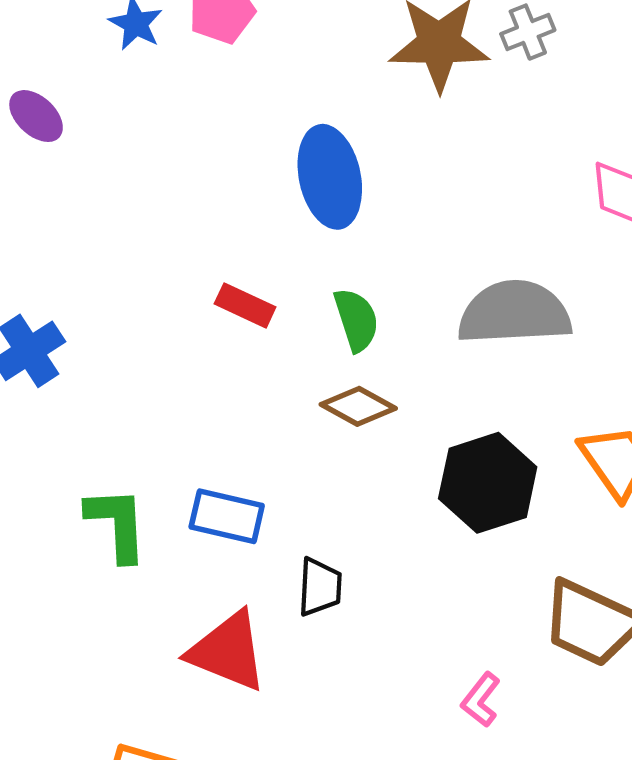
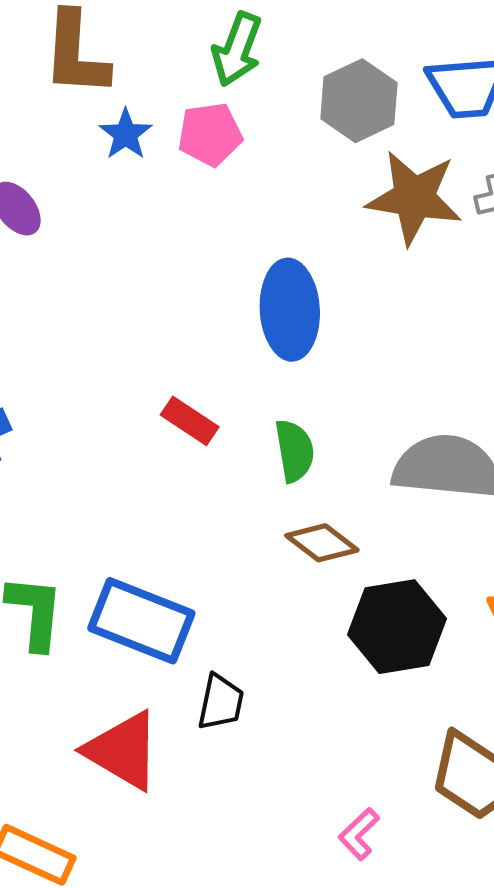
brown diamond: (358, 406) -> (322, 543), moved
blue rectangle: (227, 516) -> (141, 621), size x1.4

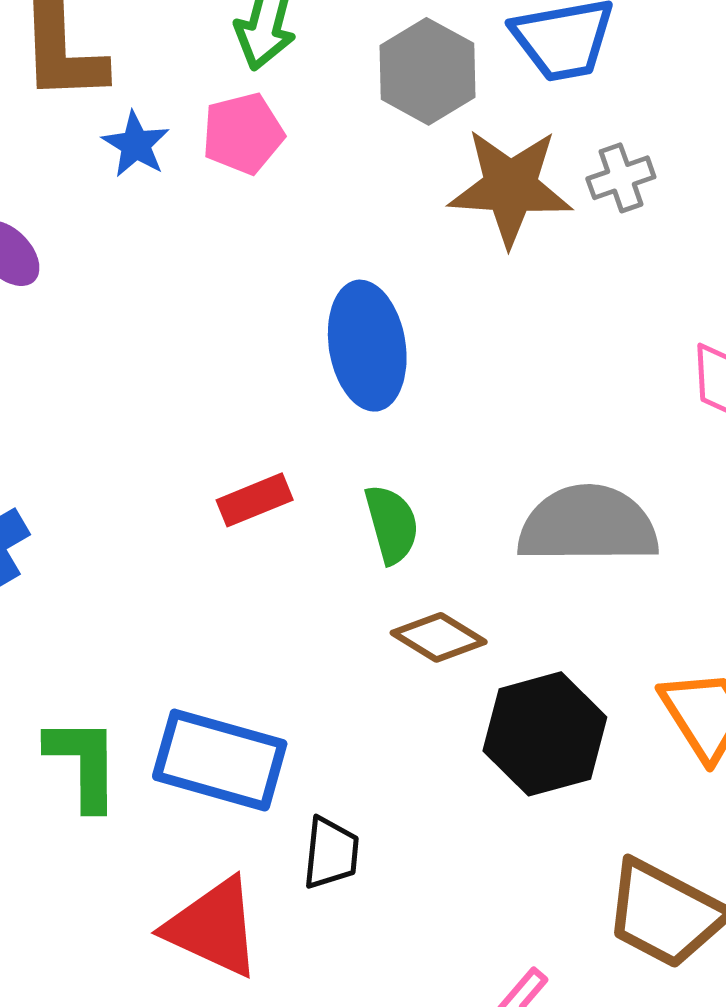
red rectangle: (190, 421) -> (255, 500), turned -50

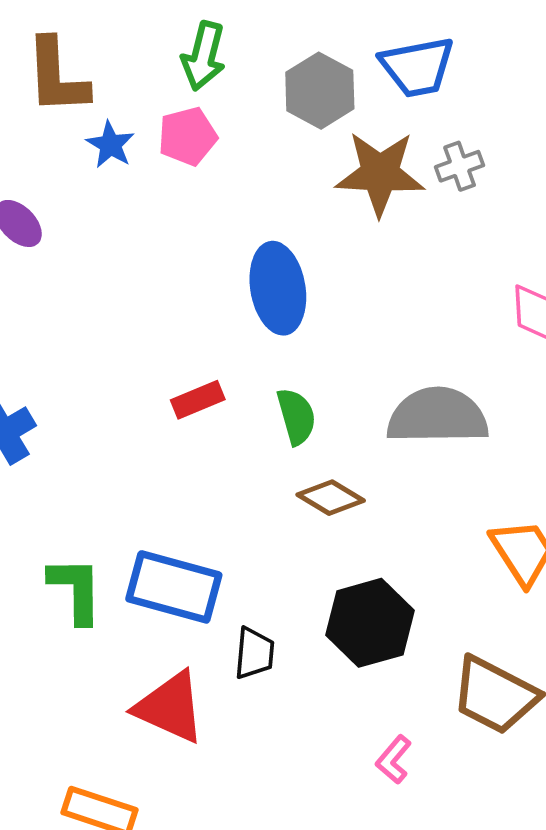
black hexagon: (545, 734) -> (370, 623), moved

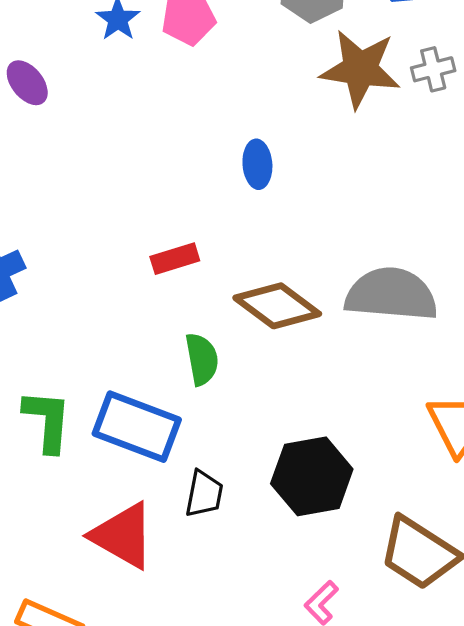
blue ellipse: (278, 288) -> (257, 164), size x0.6
green semicircle: (296, 416) -> (202, 359), moved
brown diamond: (331, 498) -> (277, 306), moved, size x1.4

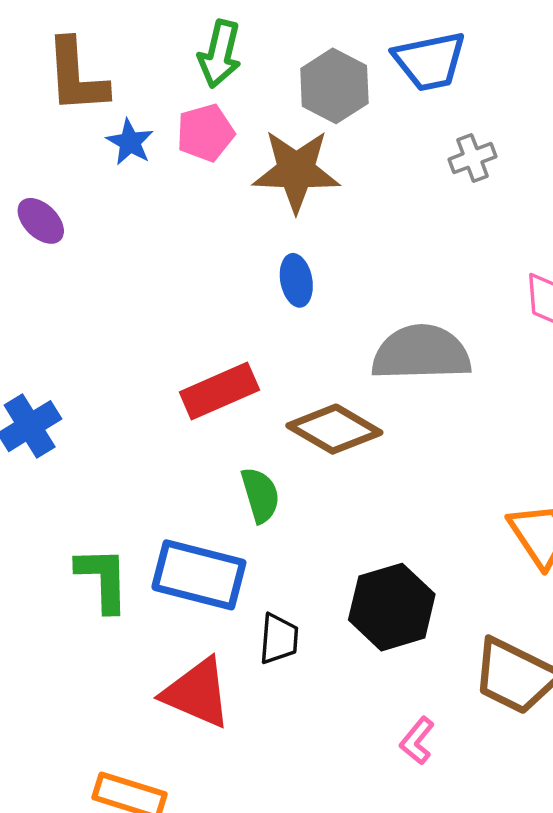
brown star: (360, 69) -> (296, 171), moved
red rectangle: (175, 259) -> (219, 391), size x1.5
gray semicircle: (391, 294) -> (421, 353), moved

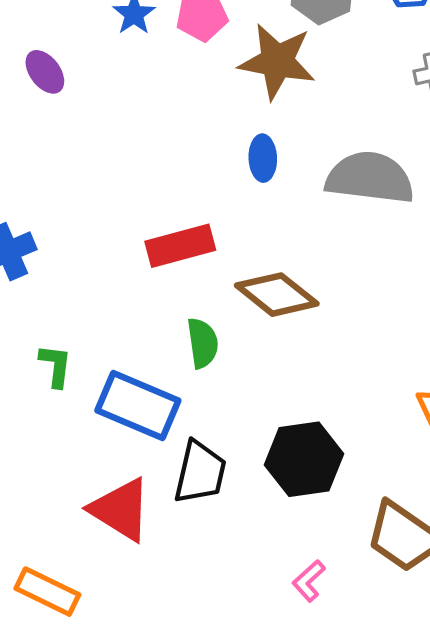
gray semicircle: (421, 353) -> (370, 178), moved
green L-shape: (103, 579) -> (56, 366), moved, size x0.7
black trapezoid: (279, 639) -> (200, 472), size x1.4

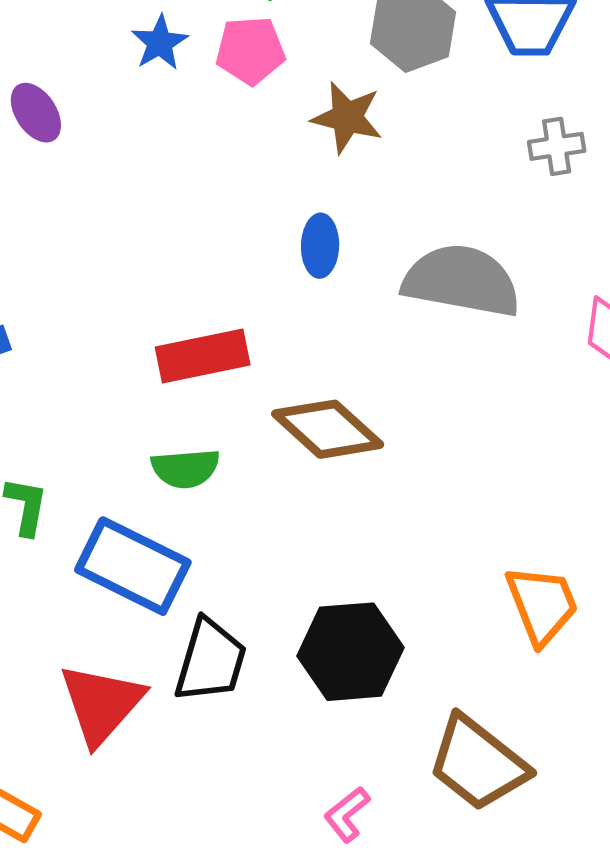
brown star: (277, 61) -> (347, 117), size x0.7
green semicircle: (203, 343) -> (185, 468), moved, turned 90
red triangle: (121, 510) -> (101, 704), turned 36

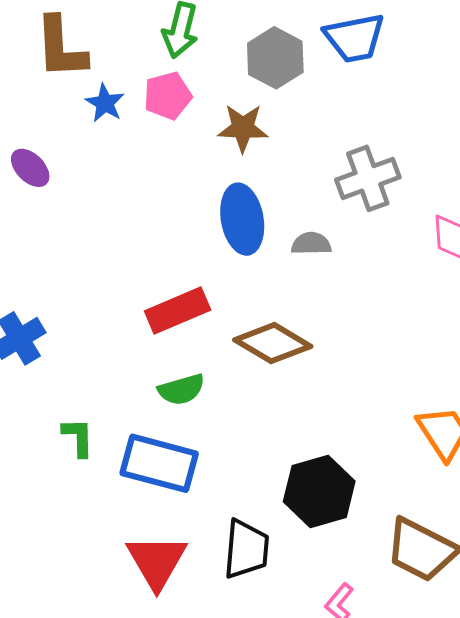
gray cross: (557, 146) -> (368, 178), moved, size x1.6
blue ellipse: (320, 246) -> (242, 219), size x1.6
gray semicircle: (461, 281) -> (311, 244), moved, size x0.5
black trapezoid: (211, 661) -> (246, 549), moved

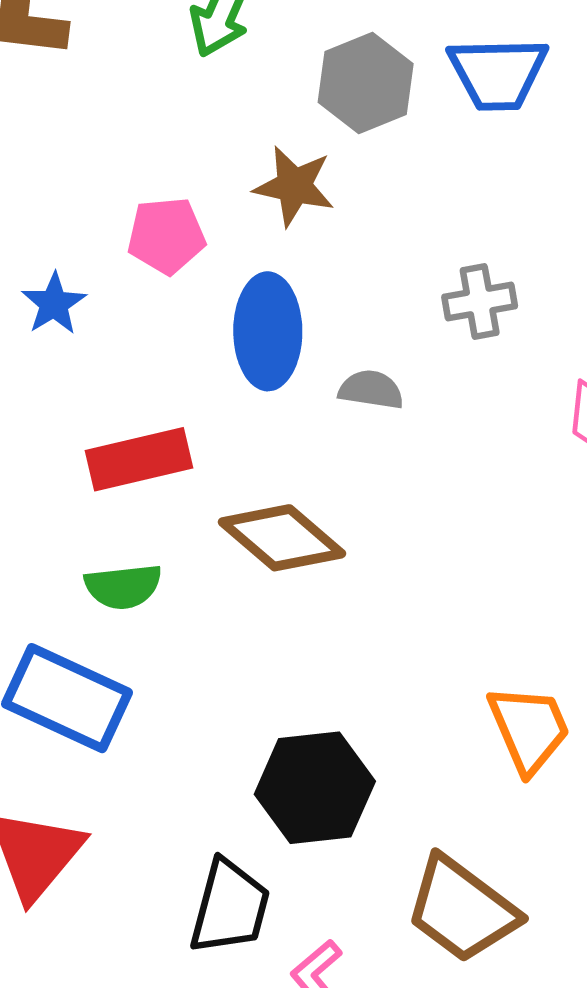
pink pentagon: (168, 96) -> (166, 236), moved
blue star: (105, 103) -> (54, 304), moved
gray cross: (368, 178) -> (480, 301), size x0.7
black trapezoid: (246, 549) -> (230, 907), moved

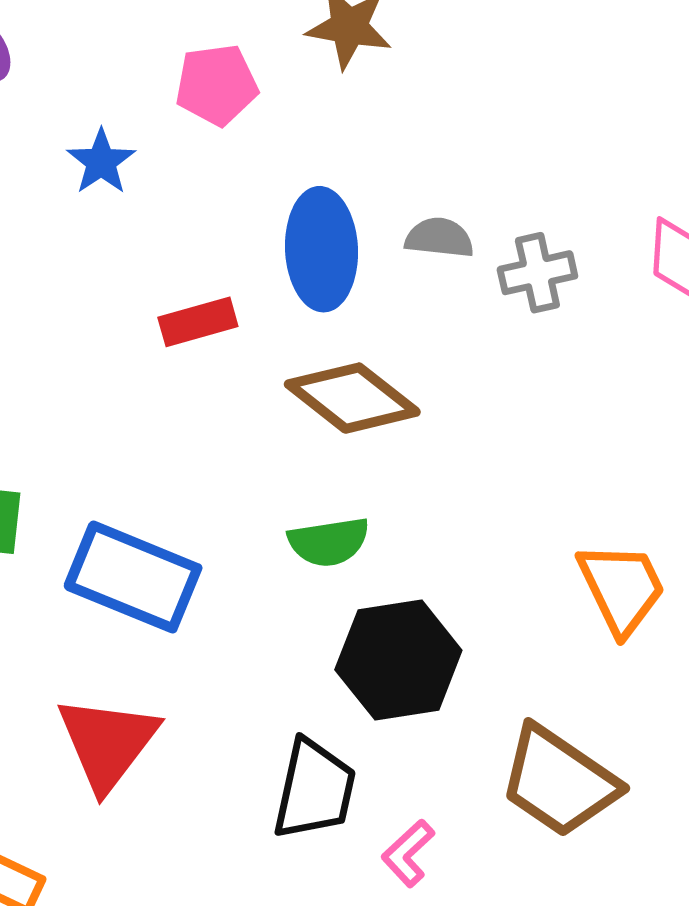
gray cross: (480, 301) -> (537, 273), moved
blue ellipse: (268, 331) -> (321, 249), moved
red rectangle: (139, 459) -> (198, 322), size x0.7
green semicircle: (123, 586) -> (329, 542), moved

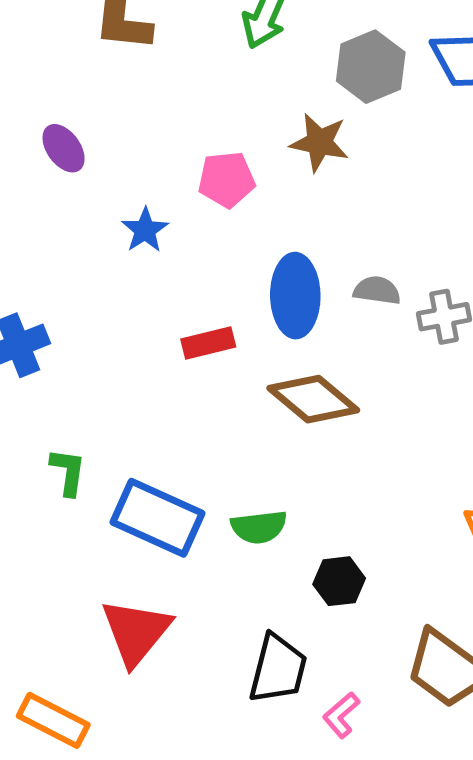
green semicircle: (329, 542) -> (259, 527), moved
black hexagon: (398, 660) -> (339, 581), size x0.6

